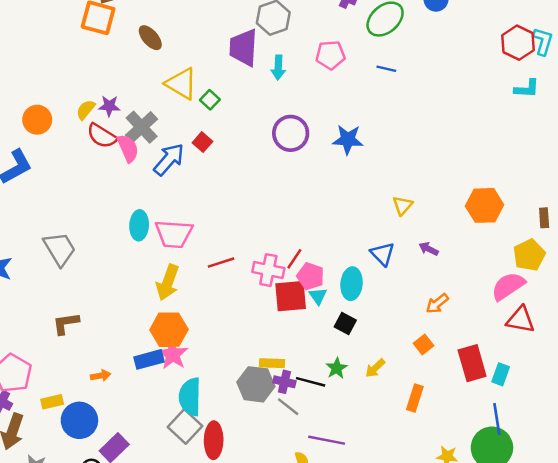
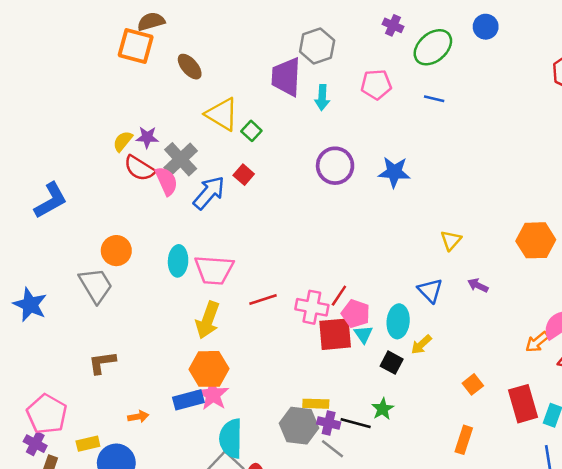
orange circle: (37, 120) -> (116, 251), moved
orange arrow: (437, 304) -> (537, 342), moved
yellow arrow: (375, 368) -> (421, 345), moved

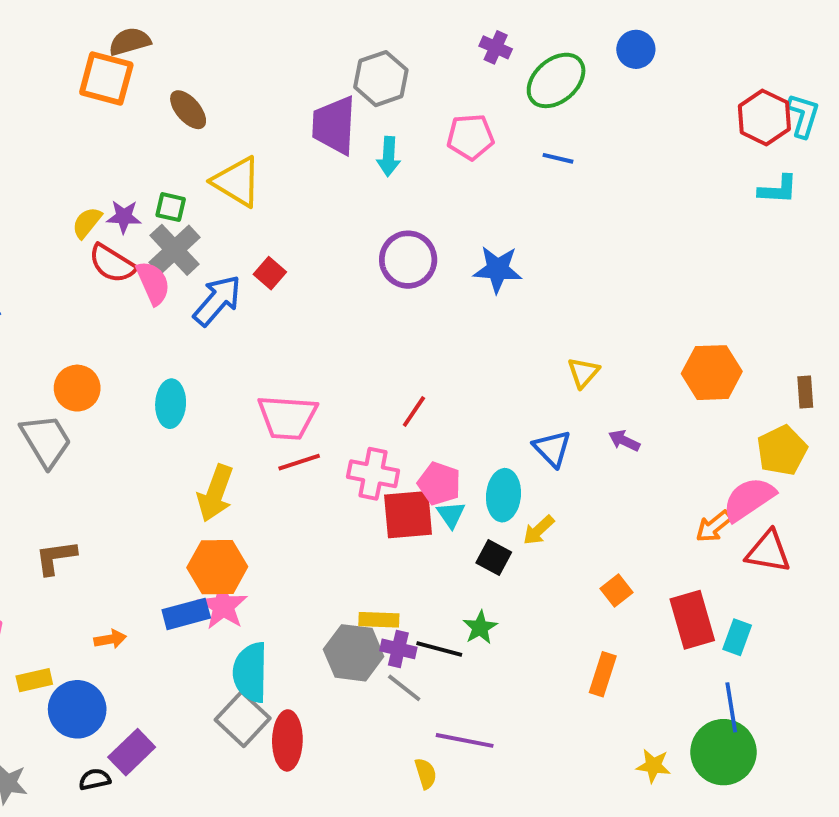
green square: (251, 131) -> (171, 207), moved, turned -30
pink trapezoid: (214, 270) -> (287, 417), moved
red line: (339, 296) -> (414, 411), moved

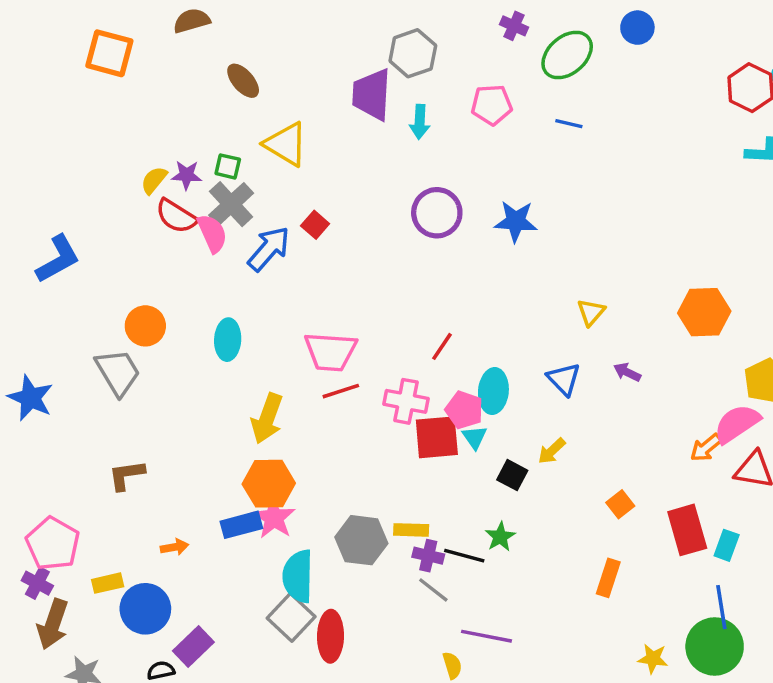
orange square: (106, 79) -> (109, 53), moved
cyan ellipse: (503, 495) -> (493, 391), moved
gray hexagon: (354, 653) -> (361, 540), moved

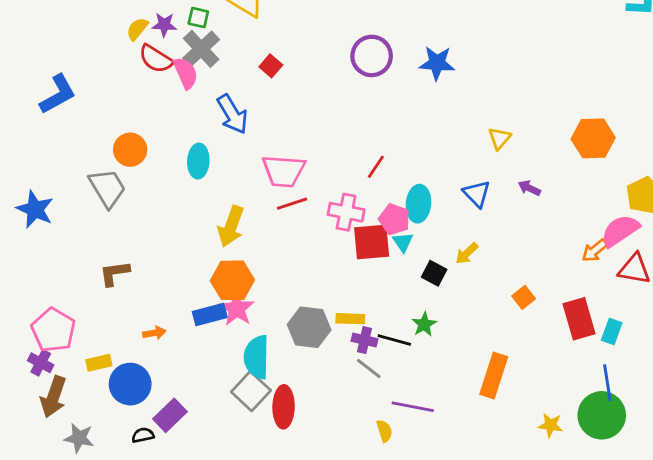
blue arrow: (269, 249) -> (232, 114), moved, turned 108
orange rectangle: (608, 578) -> (494, 376), moved, size x1.4

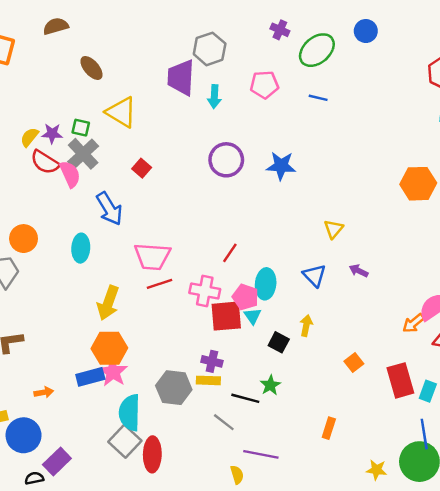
orange hexagon: (593, 138) -> (418, 184), moved
yellow arrow: (467, 253) -> (306, 326), turned 144
purple cross: (365, 340) -> (212, 361), moved
orange rectangle: (494, 376) -> (329, 428), size x0.6

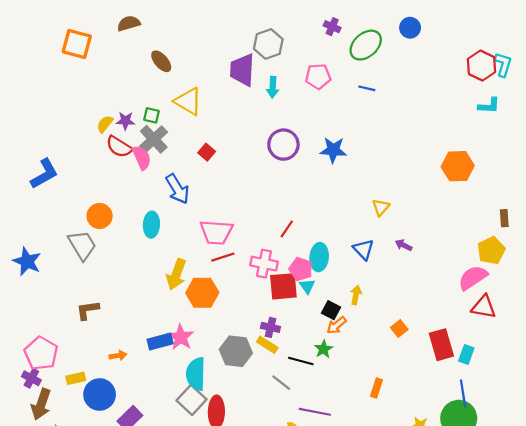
orange arrow: (413, 323) -> (336, 325), moved
orange hexagon: (109, 348) -> (202, 293), moved
yellow rectangle: (208, 380) -> (267, 345), turned 30

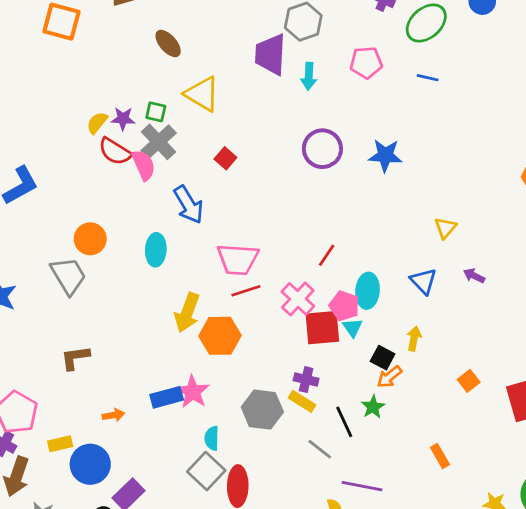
pink cross: (264, 264) -> (298, 299), turned 32
black line: (301, 361) -> (344, 422), turned 50
cyan semicircle: (196, 374) -> (212, 438), size x0.6
orange rectangle: (377, 388) -> (440, 456), turned -48

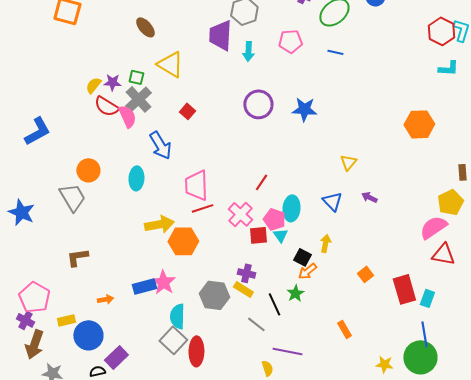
pink trapezoid: (238, 259) -> (196, 185), turned 84
yellow arrow: (187, 313) -> (159, 224), turned -120
red square: (322, 328) -> (258, 235), size x0.7
cyan semicircle: (212, 438) -> (177, 316), size x1.4

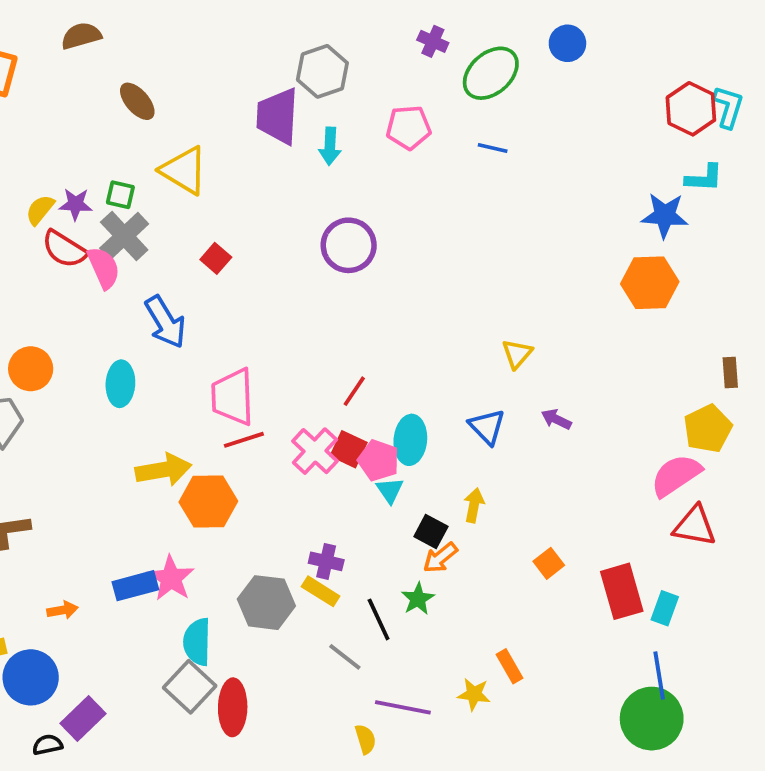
blue star: (304, 109) -> (665, 215), moved
red square: (258, 235) -> (349, 449), moved, turned 30
yellow star: (384, 364) -> (474, 694), moved

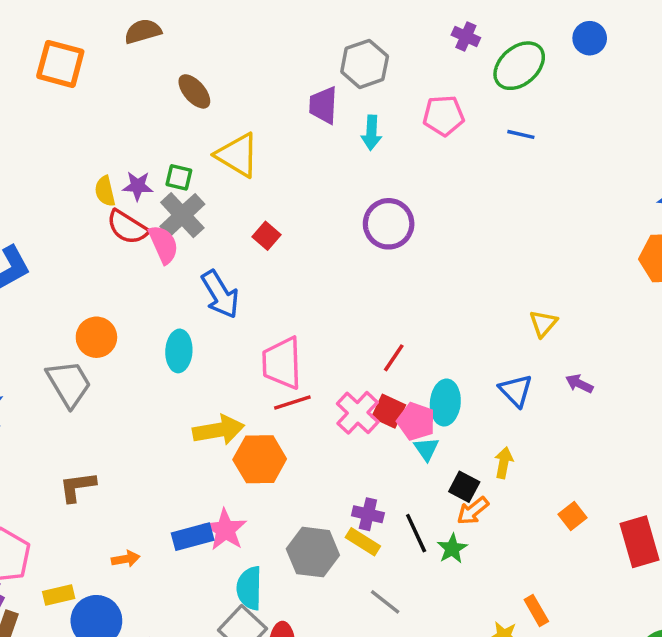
purple trapezoid: (278, 116) -> (323, 105), size x0.7
yellow semicircle: (40, 210) -> (105, 191), turned -52
black line: (379, 619) -> (416, 533), moved

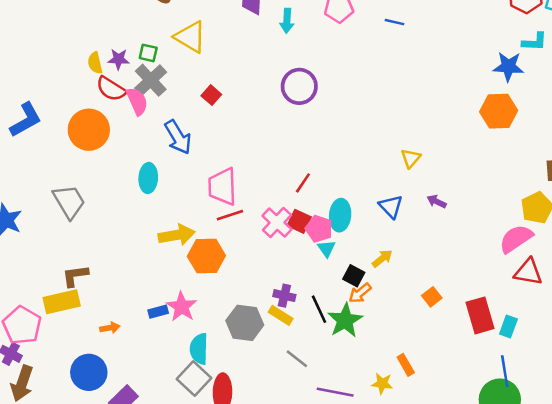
orange circle: (96, 337) -> (89, 130), moved, size x1.4
yellow arrow: (504, 463) -> (382, 258), turned 40
blue rectangle: (193, 537) -> (158, 312), size x0.7
green star: (452, 549) -> (345, 320), size x1.6
yellow rectangle: (59, 595) -> (62, 302), moved, size x1.6

